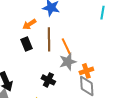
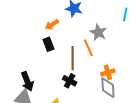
brown line: (49, 39) -> (73, 58), moved
gray star: (68, 62) -> (98, 32), moved, turned -30

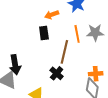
gray star: (98, 32) -> (95, 33), turned 30
orange line: (88, 48) -> (77, 34), moved

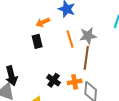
brown line: (64, 52) -> (86, 58), moved
orange cross: (96, 74) -> (75, 82), moved

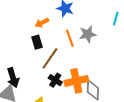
brown line: (86, 58) -> (50, 58), moved, turned 30
orange cross: (75, 82) -> (76, 81), size x1.6

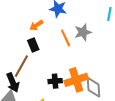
brown line: (50, 58) -> (21, 66), moved
black cross: (55, 80) -> (55, 81), turned -32

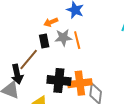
gray star: (83, 32) -> (63, 38), moved
black cross: (55, 81) -> (59, 80), size x1.6

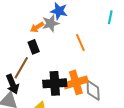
gray star: (63, 38) -> (51, 23), moved
orange line: (77, 40) -> (80, 42), moved

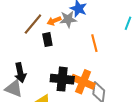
brown line: (21, 68) -> (33, 24), moved
orange cross: (76, 82) -> (83, 82), turned 30

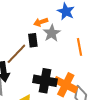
gray star: (68, 19) -> (52, 33), moved, turned -30
brown line: (33, 24) -> (16, 54), moved

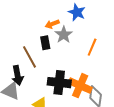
orange line: (79, 47) -> (92, 47), turned 36
brown line: (16, 54) -> (29, 57), turned -70

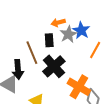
blue star: (77, 12) -> (81, 30), moved
black cross: (59, 83) -> (54, 66), moved, turned 35

